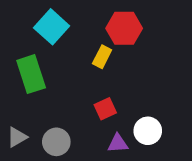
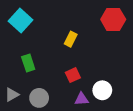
cyan square: (52, 27) -> (21, 21), moved
red hexagon: (124, 28) -> (113, 19), moved
green rectangle: (31, 74) -> (28, 63), moved, size x0.7

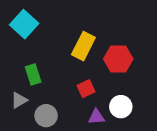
red hexagon: (113, 19) -> (118, 59), moved
yellow rectangle: (71, 39) -> (83, 46), size x1.5
gray triangle: (12, 95) -> (19, 100), moved

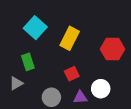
cyan square: (24, 24) -> (35, 28), moved
red hexagon: (118, 59) -> (112, 49), moved
gray circle: (46, 116) -> (51, 97), moved

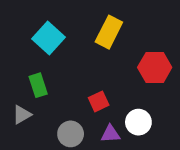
yellow rectangle: (70, 38) -> (109, 32), moved

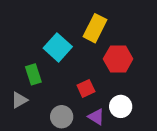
cyan square: (48, 38) -> (58, 47), moved
red hexagon: (155, 67) -> (118, 59), moved
purple triangle: (110, 134) -> (96, 117), turned 36

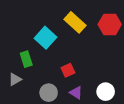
yellow rectangle: (95, 28) -> (75, 22), turned -75
red hexagon: (118, 59) -> (110, 24), moved
white circle: (121, 106) -> (106, 92), moved

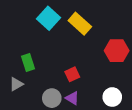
red hexagon: (110, 24) -> (117, 51), moved
cyan square: (46, 38) -> (49, 18), moved
purple triangle: (76, 93) -> (72, 98), moved

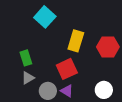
yellow rectangle: (80, 24) -> (76, 41), moved, turned 65
red square: (72, 74) -> (67, 69), size x1.5
gray triangle: (16, 84) -> (28, 78), moved

